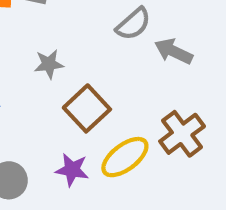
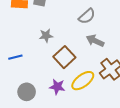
gray arrow: (174, 51) -> (95, 41), moved

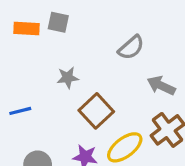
gray arrow: (95, 41) -> (161, 86), moved

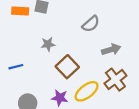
gray arrow: (161, 86) -> (111, 50), turned 138

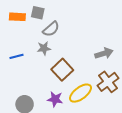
gray semicircle: (91, 24) -> (51, 29), moved
blue line: (16, 67) -> (16, 56), moved

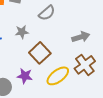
gray semicircle: (51, 29) -> (47, 13), moved
purple star: (55, 99) -> (25, 76), moved

